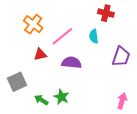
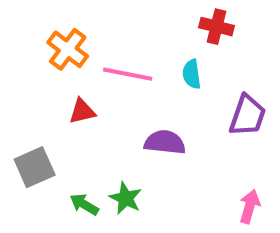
pink line: (62, 36) -> (128, 74), turned 50
purple semicircle: (72, 63) -> (165, 142), moved

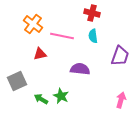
red cross: (216, 27) -> (92, 13), moved

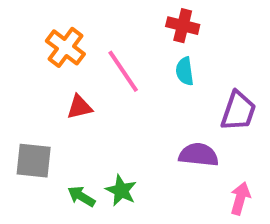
pink line: (62, 36) -> (123, 71), turned 45
purple semicircle: (80, 69) -> (199, 155), moved
gray square: (17, 81) -> (34, 161), turned 30

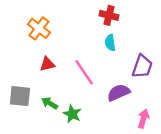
pink line: (123, 71) -> (84, 72), moved
purple semicircle: (199, 155) -> (118, 93), turned -30
green arrow: (81, 196) -> (50, 103), moved

